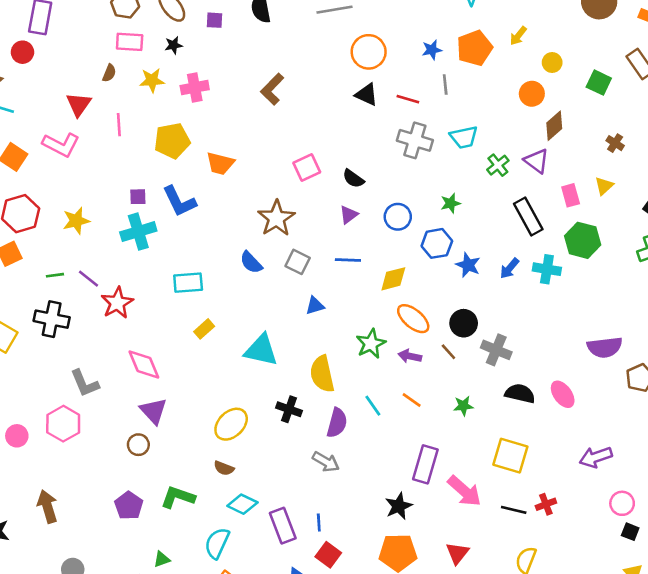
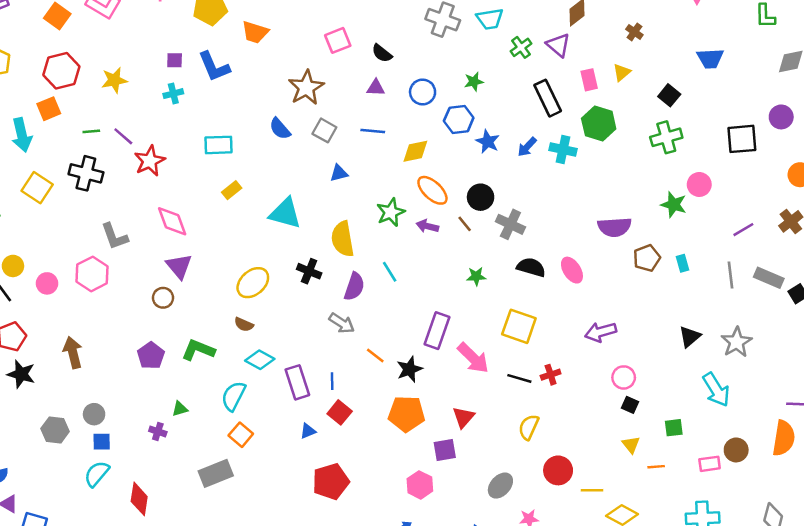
purple triangle: (349, 215) -> (376, 88), turned 36
cyan cross: (138, 232) -> (173, 94), size x0.6
orange line: (412, 400) -> (375, 356), moved

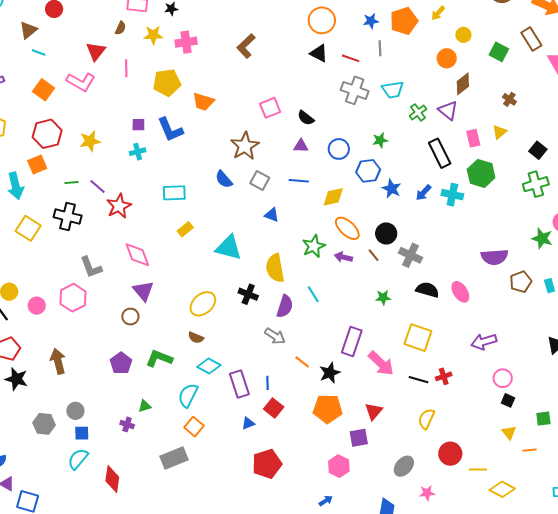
blue triangle: (339, 173) -> (272, 215), turned 35

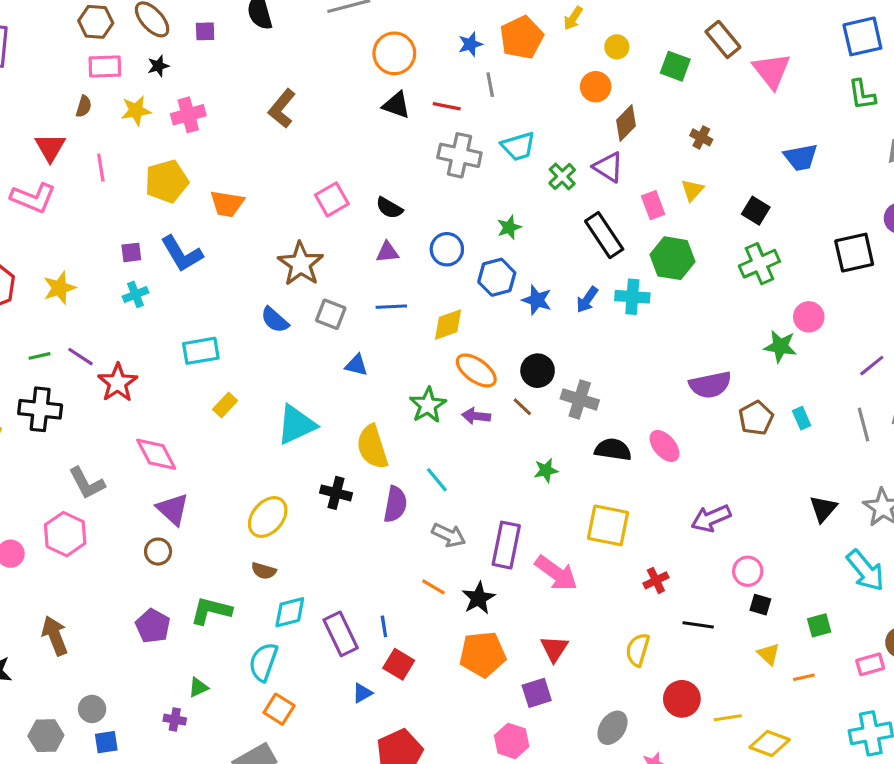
cyan triangle: (229, 248) -> (296, 425), turned -32
gray arrow: (275, 336) -> (449, 535), moved
cyan diamond: (209, 366) -> (290, 612), turned -35
black line: (419, 380) -> (698, 625), moved

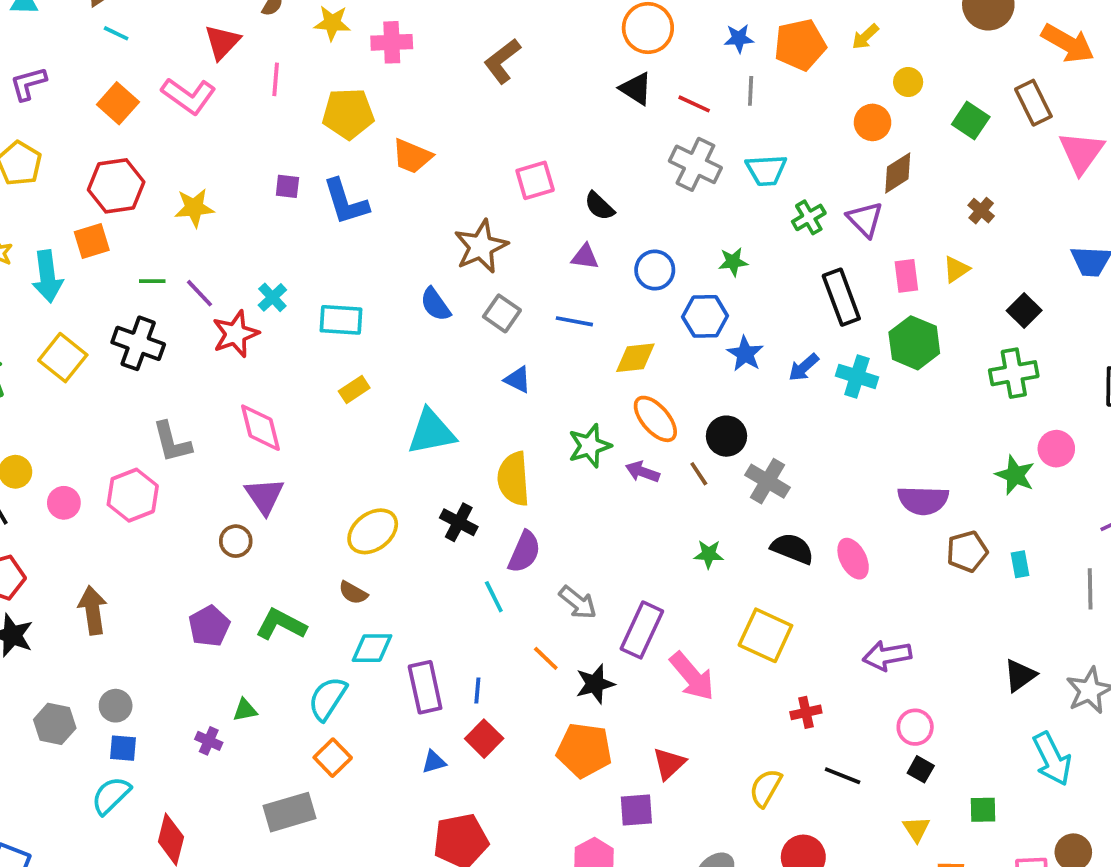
cyan cross: (136, 294) -> (272, 297), moved, turned -35
cyan line: (437, 480) -> (494, 597), moved

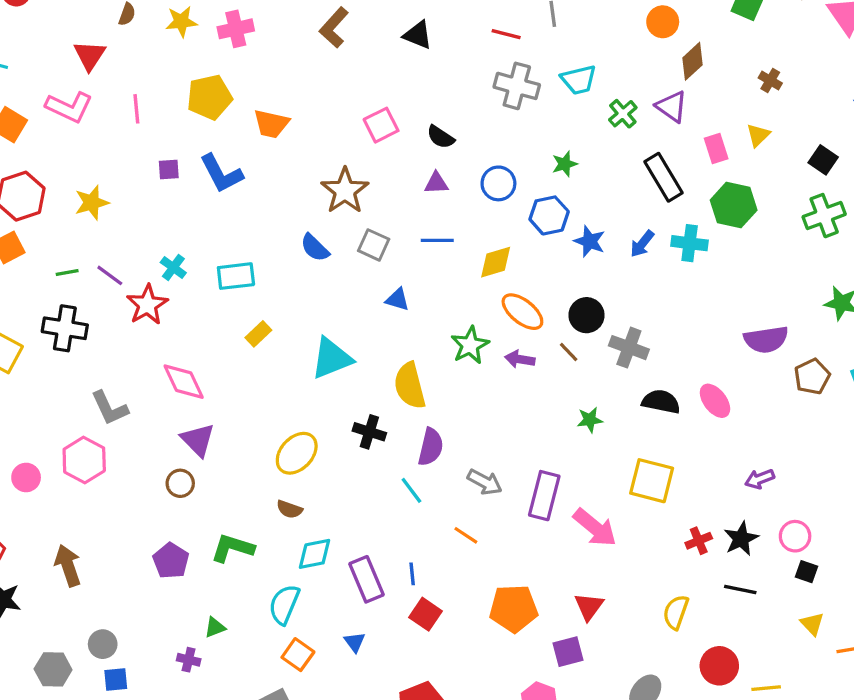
pink line: (276, 79) -> (136, 109), moved
black triangle: (636, 89) -> (418, 35), moved
purple arrow: (887, 656) -> (760, 479), size x0.7
black star: (595, 684) -> (741, 539), moved
blue triangle: (434, 762) -> (355, 642), moved, turned -40

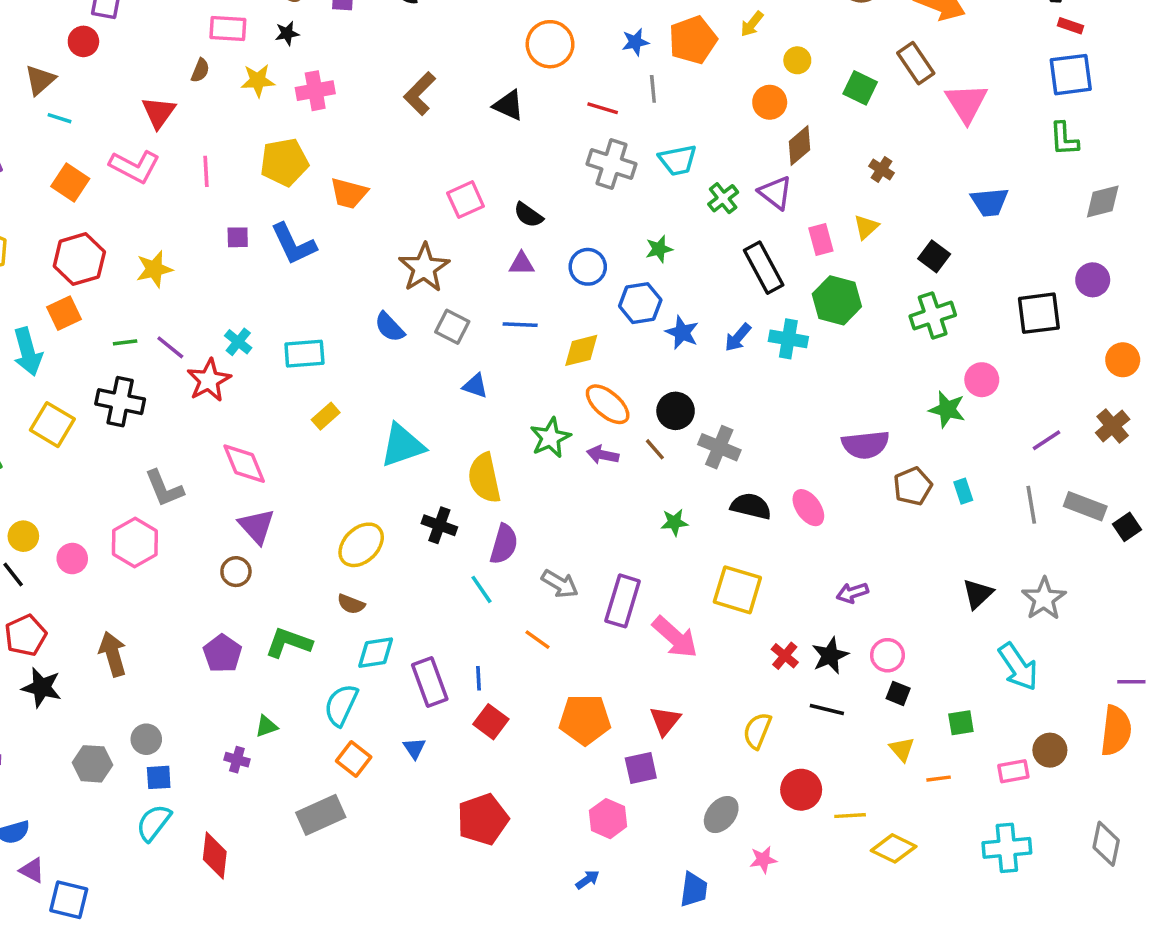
red cross: (699, 541) -> (785, 656), turned -30

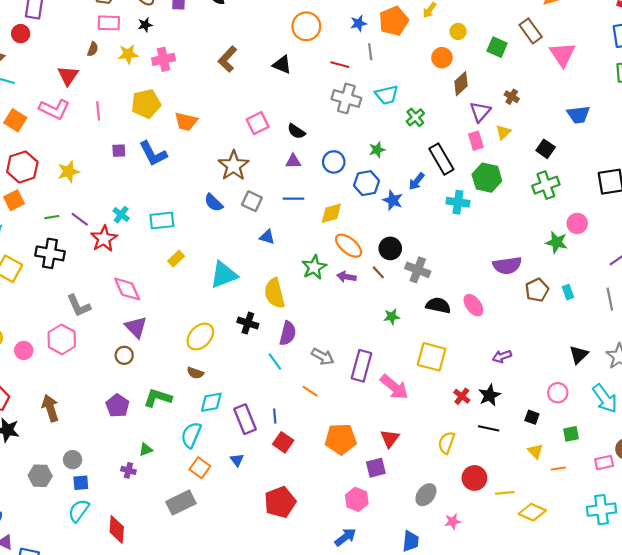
purple triangle: (775, 193) -> (480, 112), moved, turned 35
blue arrow: (738, 337) -> (417, 181), moved
pink circle: (887, 655) -> (558, 393), moved
blue arrow: (587, 880) -> (345, 537), size x1.5

